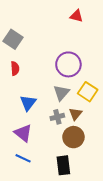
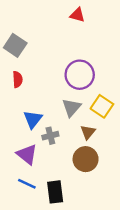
red triangle: (77, 16) -> (77, 15), moved
gray cross: (57, 117) -> (50, 136), moved
black rectangle: (63, 165) -> (55, 192), moved

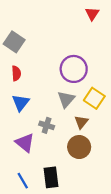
red triangle: (77, 15) -> (92, 14), moved, turned 48
blue triangle: (33, 119) -> (21, 103), moved
gray cross: (50, 136) -> (47, 125), turned 32
blue line: (27, 184) -> (23, 181), moved, turned 35

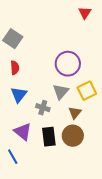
yellow square: (94, 98) -> (87, 91), turned 30
gray cross: (47, 125) -> (43, 108), moved
black rectangle: (51, 177) -> (49, 137), moved
blue line: (23, 181) -> (13, 157), moved

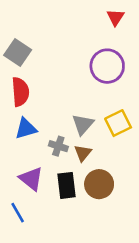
purple circle: (68, 64) -> (107, 66), moved
red semicircle: (15, 68) -> (20, 92), size x1.5
blue triangle: (19, 95) -> (26, 128), turned 36
brown triangle: (75, 113) -> (83, 153), moved

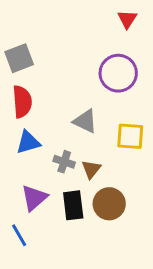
gray square: (18, 52) -> (19, 58), turned 35
yellow square: (118, 123) -> (130, 136), turned 30
gray triangle: (83, 124) -> (85, 121), moved, turned -45
purple triangle: (31, 179) -> (34, 198), turned 40

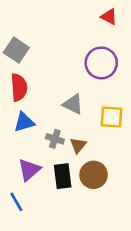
red triangle: (127, 19) -> (109, 17), turned -36
gray square: (19, 58) -> (16, 50), turned -35

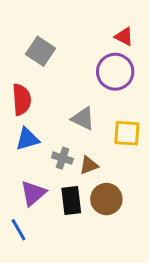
red triangle: (109, 17) -> (124, 37), moved
gray square: (16, 50) -> (41, 51), moved
brown triangle: (78, 145) -> (89, 165), turned 30

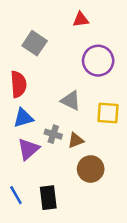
red triangle: (124, 37) -> (81, 20), moved, turned -35
purple triangle: (33, 193) -> (28, 149), moved
black rectangle: (71, 201) -> (48, 198), moved

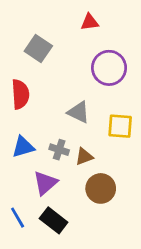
blue triangle: (23, 118) -> (23, 147), moved
purple triangle: (28, 149) -> (45, 183), moved
black rectangle: (48, 198) -> (54, 220), turned -45

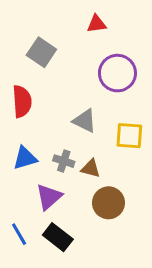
brown triangle: (84, 157) -> (91, 169), turned 36

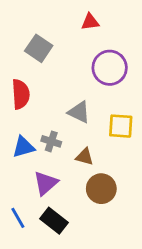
gray cross: (64, 161) -> (51, 141), moved

